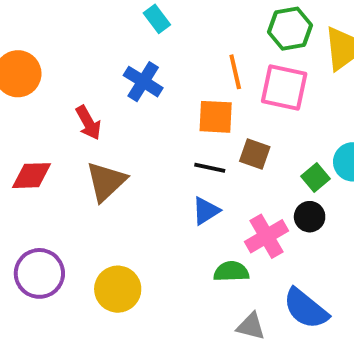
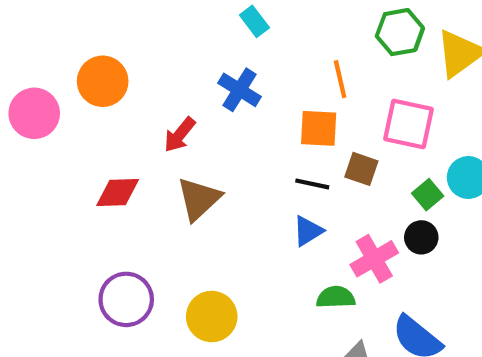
pink square: (284, 87) -> (408, 124), moved
red arrow: (88, 123) -> (180, 135), turned 68

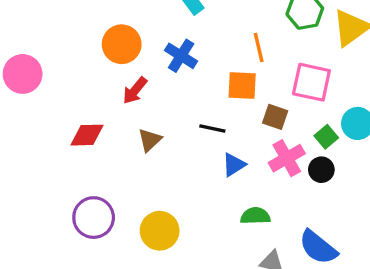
orange circle: (103, 81) -> (122, 44), moved
black line: (312, 184) -> (212, 128), moved
brown triangle: (199, 199) -> (150, 140), size x0.7
pink cross: (374, 259) -> (287, 158), moved

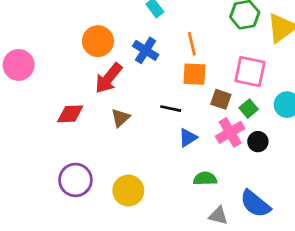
orange line: (259, 48) -> (192, 44), moved
red arrow: (135, 90) -> (109, 78), size x1.4
green square: (326, 137) -> (249, 109), moved

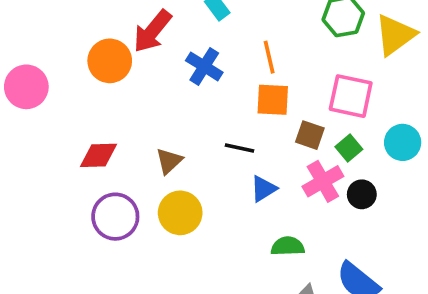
orange circle: (98, 41) -> (110, 61), moved
red arrow: (109, 78) -> (152, 31), moved
purple circle: (75, 180) -> (115, 217), moved
yellow circle: (128, 191) -> (180, 213), moved

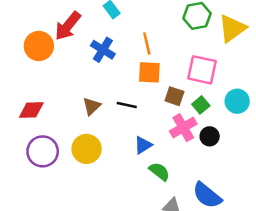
brown triangle: (169, 161) -> (92, 106), moved
blue triangle: (264, 189) -> (143, 145), moved
green semicircle: (288, 246) -> (159, 171), turned 40

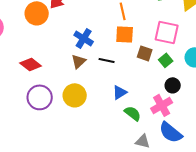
blue cross: (103, 50) -> (84, 38), moved
red diamond: (31, 110) -> (31, 64), turned 40
pink cross: (183, 128) -> (162, 105), moved

